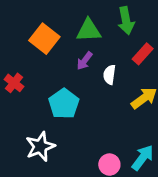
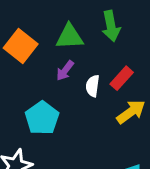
red rectangle: (143, 54) -> (122, 78), moved

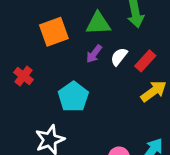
orange square: (21, 46) -> (54, 32), turned 32
white semicircle: (93, 86) -> (119, 57), moved, turned 30

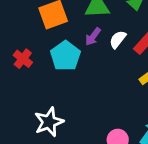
cyan pentagon: (73, 97) -> (65, 56), moved

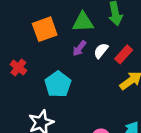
cyan pentagon: (65, 56) -> (58, 84), moved

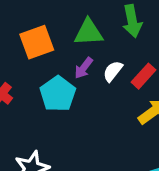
cyan pentagon: (58, 84) -> (58, 94), moved

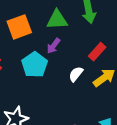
white semicircle: (113, 71) -> (76, 74), moved

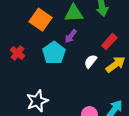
orange square: (19, 27) -> (40, 20), turned -35

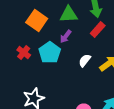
red rectangle: (109, 42) -> (98, 30), moved
red cross: (17, 53) -> (24, 52), moved

